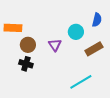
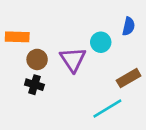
purple triangle: (55, 45) -> (73, 59), size x1.5
brown rectangle: (94, 49) -> (129, 78), moved

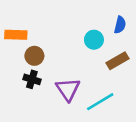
purple triangle: (73, 59) -> (68, 89), moved
brown rectangle: (129, 78) -> (118, 61), moved

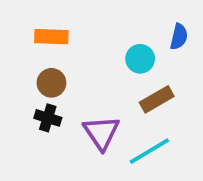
orange rectangle: (16, 35) -> (51, 37), moved
brown rectangle: (118, 61) -> (157, 99), moved

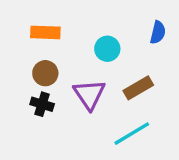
cyan circle: (140, 59) -> (107, 49), moved
purple triangle: (101, 133) -> (89, 94), moved

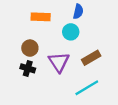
orange rectangle: (45, 32) -> (41, 17), moved
blue semicircle: (158, 32) -> (78, 12), moved

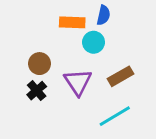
orange rectangle: (41, 17) -> (72, 22), moved
black cross: (28, 68) -> (37, 91), turned 32

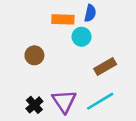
purple triangle: (78, 82) -> (64, 101), moved
black cross: (37, 91) -> (34, 105), moved

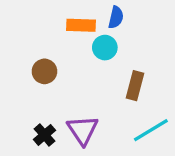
brown rectangle: (105, 66) -> (135, 86), turned -45
cyan line: (100, 101) -> (151, 130), moved

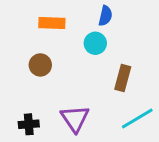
orange rectangle: (81, 25) -> (52, 23), moved
black cross: (44, 135) -> (29, 124), moved, turned 36

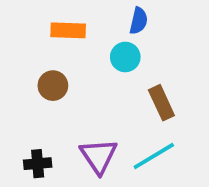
brown rectangle: (123, 78) -> (161, 103), turned -40
cyan line: (137, 118) -> (154, 156), moved

